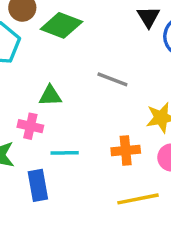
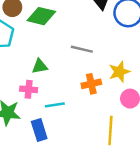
orange cross: (126, 150) -> (91, 84), moved
yellow line: (138, 199) -> (110, 131), turned -68

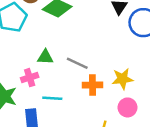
gray line: (82, 49) -> (77, 63), moved
pink cross: (29, 89) -> (30, 78), turned -35

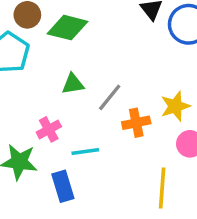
green triangle: (45, 57) -> (73, 84), moved
gray line: (77, 63) -> (110, 97), turned -65

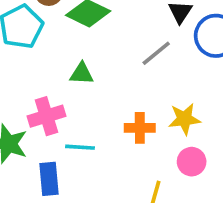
gray line: (110, 97) -> (156, 53), moved
pink cross: (49, 129) -> (46, 116), size x1.4

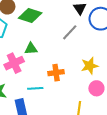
pink cross: (46, 116) -> (14, 63), moved
orange cross: (140, 128) -> (56, 73), moved

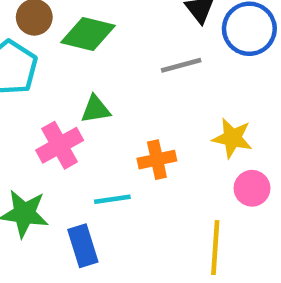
gray line: (70, 32) -> (181, 65), turned 36
yellow star: (90, 66) -> (232, 138), turned 30

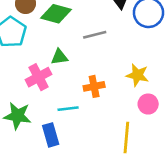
gray line: (181, 65) -> (95, 35), moved

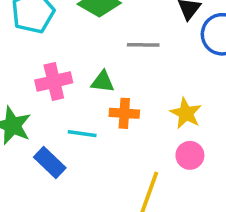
green triangle: (59, 57) -> (103, 82), moved
blue rectangle: (51, 135) -> (50, 162), turned -45

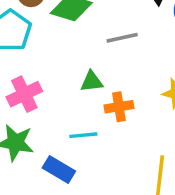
pink cross: (54, 81) -> (24, 94), moved

